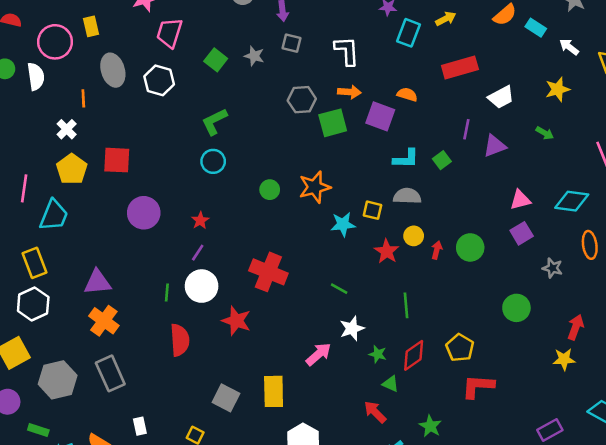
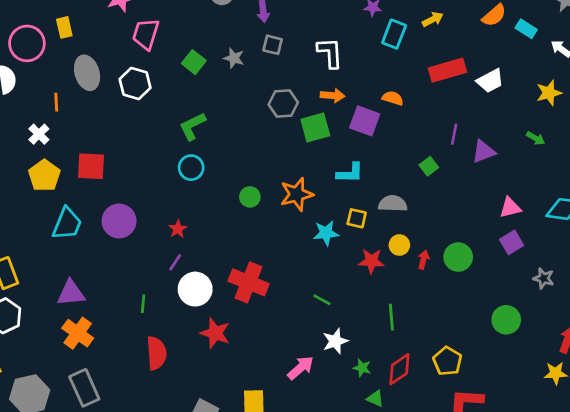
white trapezoid: (501, 97) -> (490, 81), moved
cyan L-shape: (406, 159) -> (350, 173), moved
cyan trapezoid: (54, 215) -> (67, 224), moved
red star: (387, 251) -> (371, 261), turned -30
white circle: (202, 286) -> (195, 289), moved

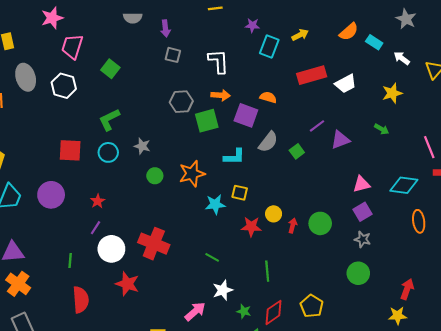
gray star: (234, 58) -> (142, 146), moved
purple line: (454, 134) -> (317, 126), turned 42
red square: (91, 166) -> (70, 150), moved
gray semicircle: (393, 204) -> (268, 142), moved, turned 125
gray star: (544, 278) -> (363, 239), moved

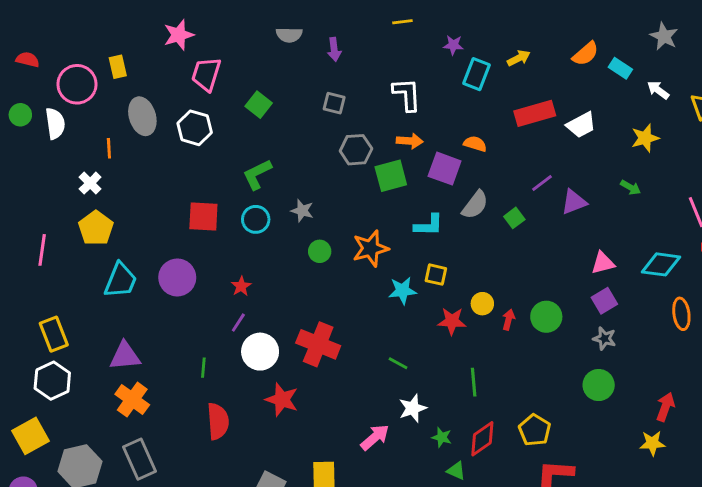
gray square: (173, 55) -> (334, 103), moved

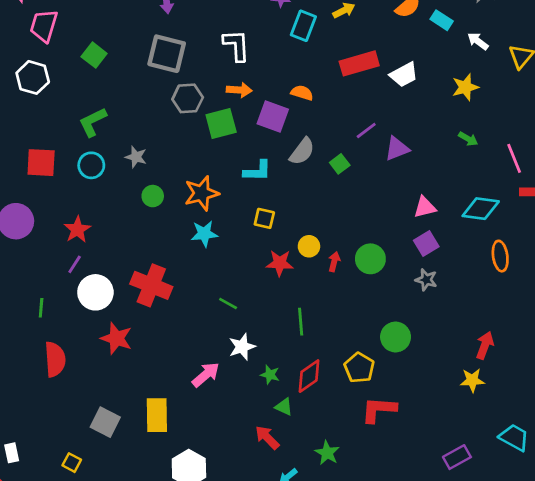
gray square: (334, 103) -> (167, 54), size x1.8
green arrow: (631, 187) -> (468, 139), moved
red star: (241, 286) -> (77, 230), size x1.4
cyan star: (402, 291) -> (204, 234), moved
green circle: (599, 385) -> (396, 337), moved

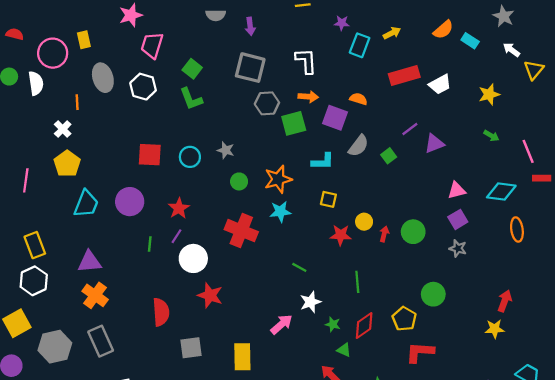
white arrow: (478, 41) -> (511, 50), moved
green L-shape: (93, 122) -> (191, 99), moved, turned -85
red cross: (151, 285) -> (241, 231), moved
green line: (41, 308) -> (150, 244), moved
gray square: (105, 422) -> (191, 348), moved, turned -35

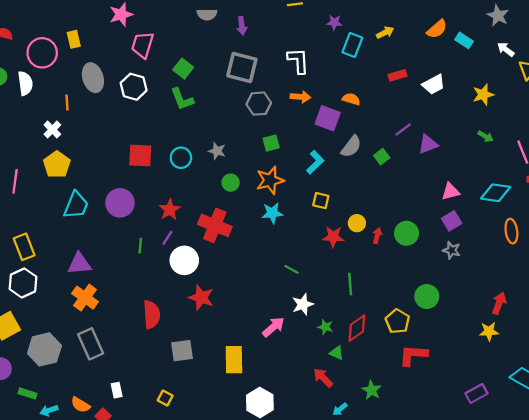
red rectangle: (404, 75) -> (397, 75), size x0.6
green square: (294, 123) -> (271, 143), moved, size x0.7
cyan L-shape: (323, 161) -> (315, 162), turned -45
red cross: (241, 231) -> (215, 225), moved

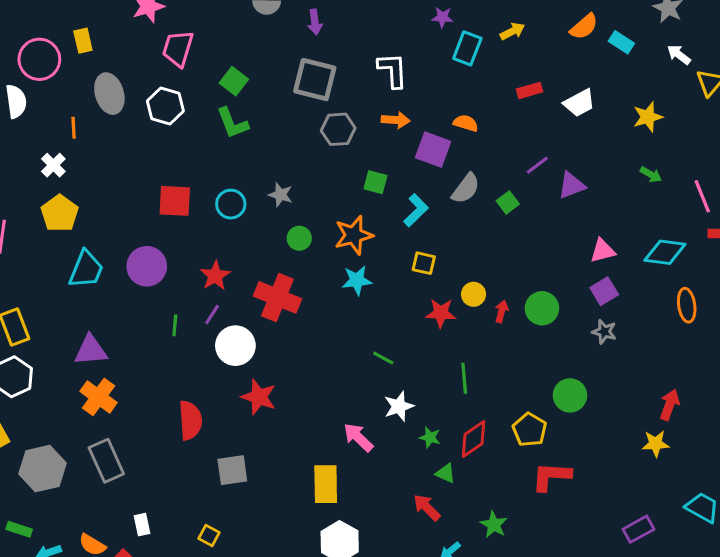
green square: (271, 143) -> (375, 182), moved, turned 30
pink arrow: (273, 327) -> (358, 437), turned -95
yellow rectangle: (234, 360) -> (326, 484), moved

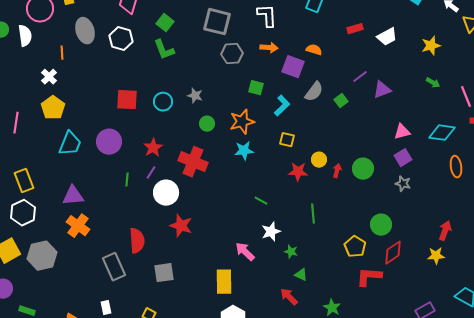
red diamond: (474, 439) -> (393, 253), moved
gray rectangle: (106, 461) -> (114, 267), moved
gray hexagon: (42, 469) -> (42, 256), moved

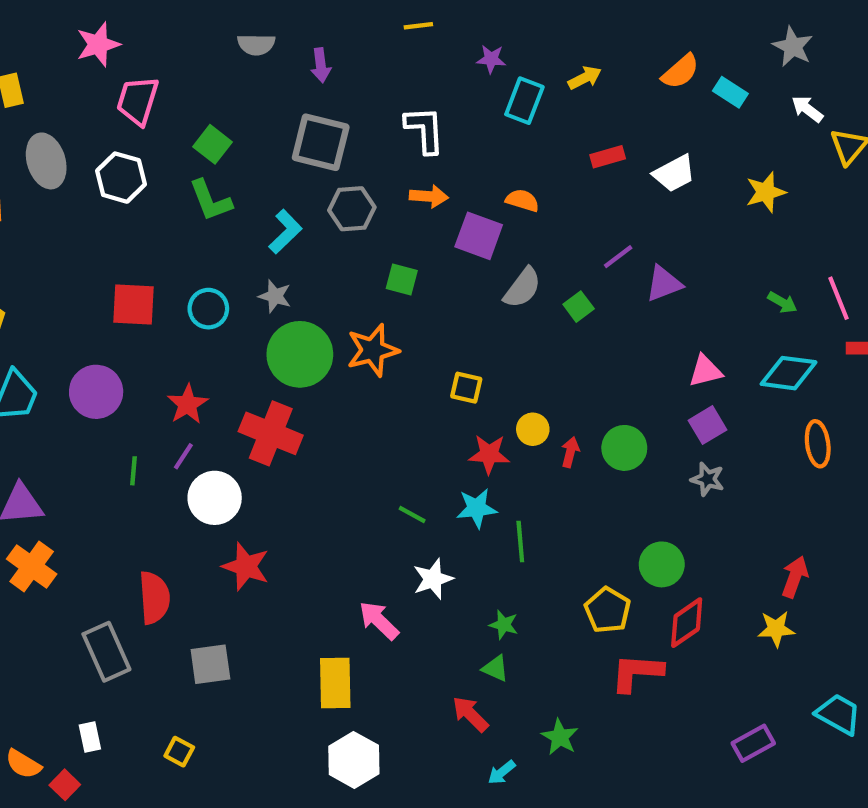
green arrow: (433, 83) -> (782, 302), moved
cyan L-shape: (282, 106) -> (285, 232), moved
green circle: (207, 124) -> (300, 354), size x2.0
cyan star: (244, 151) -> (477, 508), moved
green star: (291, 252) -> (504, 625), moved

